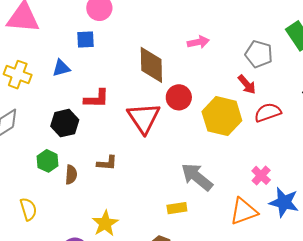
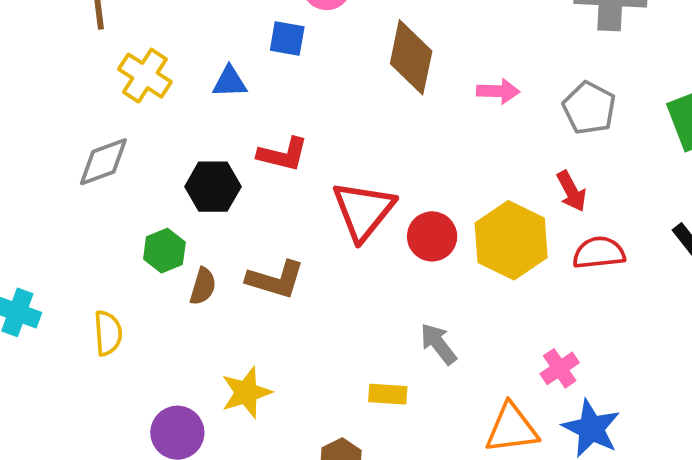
gray pentagon: (259, 54) -> (589, 108), moved
brown diamond: (151, 65) -> (411, 57), moved
red circle: (179, 97) -> (432, 236), moved
brown L-shape: (107, 163) -> (275, 280), size x1.4
gray arrow: (197, 177) -> (438, 344), size x0.7

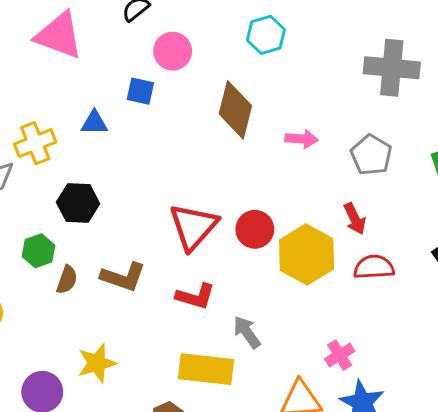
yellow cross: (145, 76) -> (35, 143), moved, turned 33
red L-shape: (283, 154) -> (195, 296), moved
red circle: (432, 236) -> (255, 229), moved
yellow rectangle: (388, 394) -> (206, 369), size x1.8

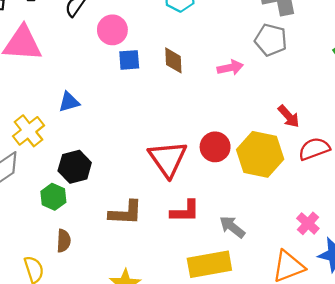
blue square: (140, 91) -> (129, 60), moved
brown diamond: (235, 110) -> (173, 60), size x0.6
gray pentagon: (371, 155) -> (271, 40), moved
green hexagon: (38, 251) -> (53, 197), moved
brown semicircle: (67, 280) -> (64, 241), moved

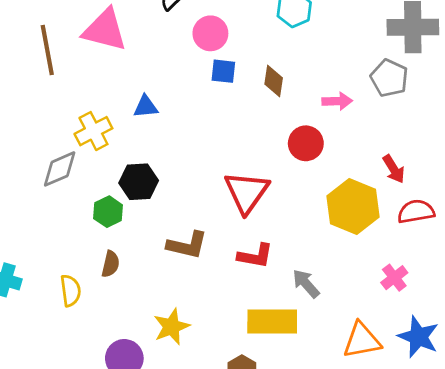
red circle: (215, 147) -> (306, 143), moved
pink cross: (308, 223) -> (394, 278), moved

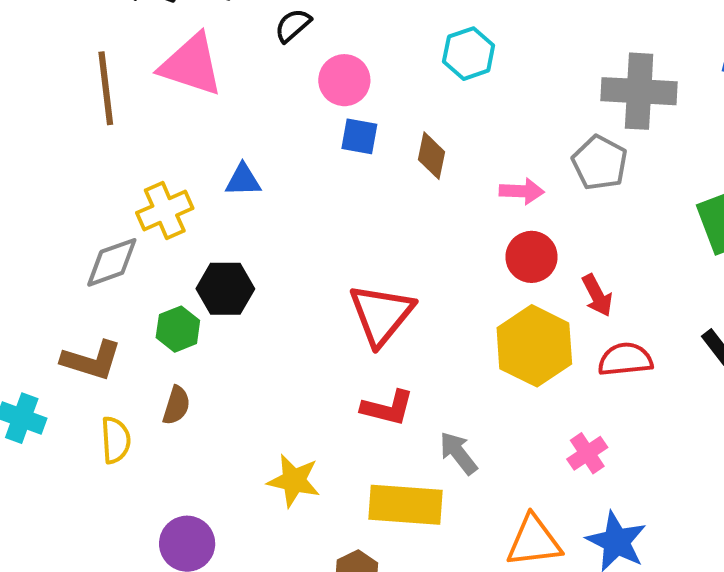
red circle: (306, 143) -> (531, 257), moved
brown L-shape: (187, 245) -> (91, 360), moved
yellow star: (172, 327) -> (294, 481), moved, turned 30

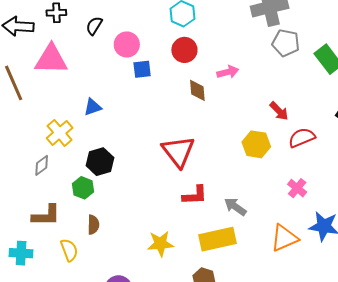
brown diamond: (432, 156) -> (197, 90), moved
gray pentagon: (600, 163) -> (286, 43), moved
red circle: (531, 257) -> (184, 50), moved
gray diamond: (112, 262) -> (42, 165), size x0.7
yellow hexagon: (534, 346) -> (256, 144), size x0.7

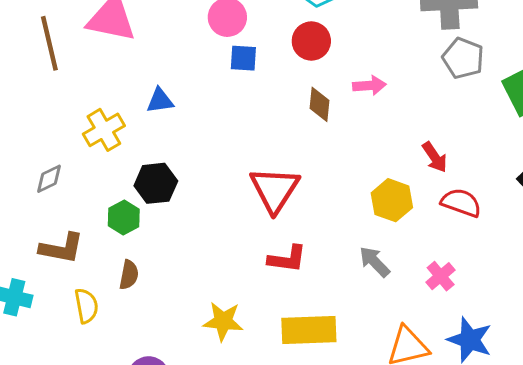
red semicircle: (302, 138) -> (461, 203), turned 32
gray diamond: (42, 165) -> (49, 179), moved
gray arrow: (235, 207) -> (374, 262), moved

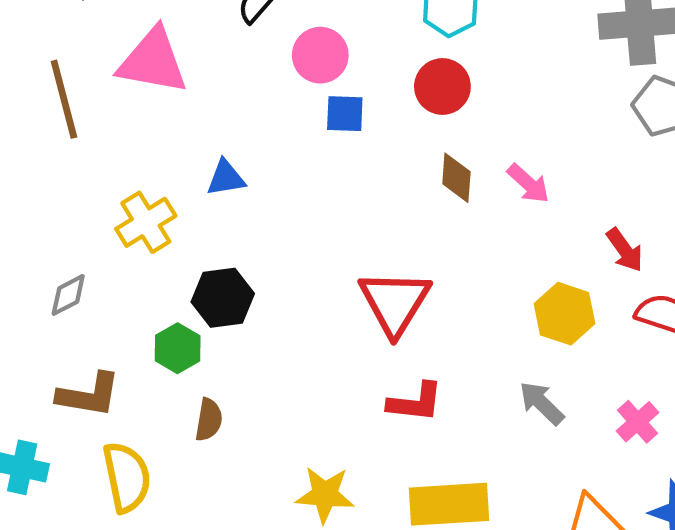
pink arrow: (369, 85) -> (528, 184), moved, turned 48
brown semicircle: (129, 275) -> (209, 420), moved
yellow semicircle: (86, 306) -> (127, 477), size x1.4

